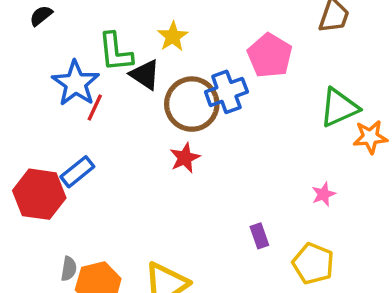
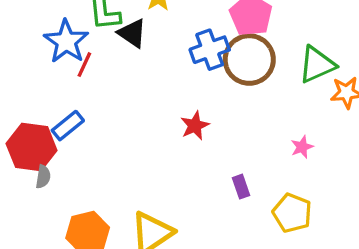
brown circle: (192, 104) -> (249, 60), moved
red star: (185, 158) -> (195, 126), moved
gray semicircle: (69, 269) -> (43, 177), moved

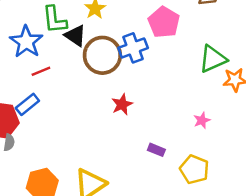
brown circle: (249, 60) -> (102, 55), moved
red line: (84, 65) -> (41, 71), moved, turned 42
purple rectangle: (241, 187) -> (156, 150), turned -49

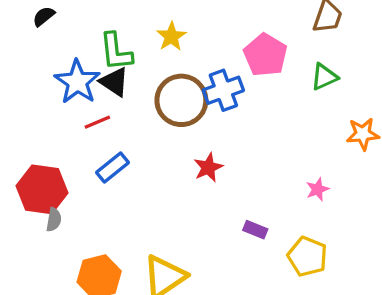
black triangle: (75, 36) -> (114, 82), moved
green triangle: (213, 59) -> (324, 77), moved, size x0.7
blue rectangle: (27, 104) -> (113, 168), moved

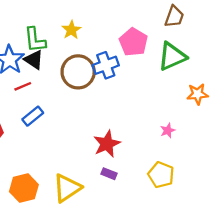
green triangle: (324, 77) -> (172, 56), size x1.6
red star: (208, 168) -> (107, 144), moved, size x1.4
purple rectangle: (255, 230) -> (109, 174), moved

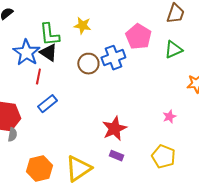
yellow star: (71, 30) -> (82, 26), turned -30
green triangle: (172, 56) -> (173, 50), size x0.7
brown circle: (78, 72) -> (88, 64), size x0.7
red line: (23, 86) -> (38, 77), turned -56

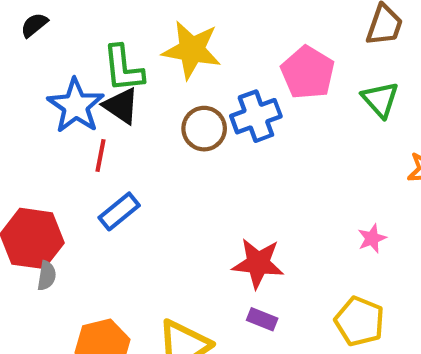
yellow star: (82, 26) -> (192, 50), size x1.6
green triangle: (173, 50) -> (380, 100), turned -48
red star: (114, 129) -> (258, 263), turned 30

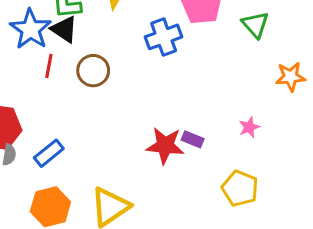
brown circle: (204, 129) -> (93, 71), moved
blue rectangle: (119, 211) -> (49, 153), moved
purple rectangle: (262, 319) -> (193, 139), moved

